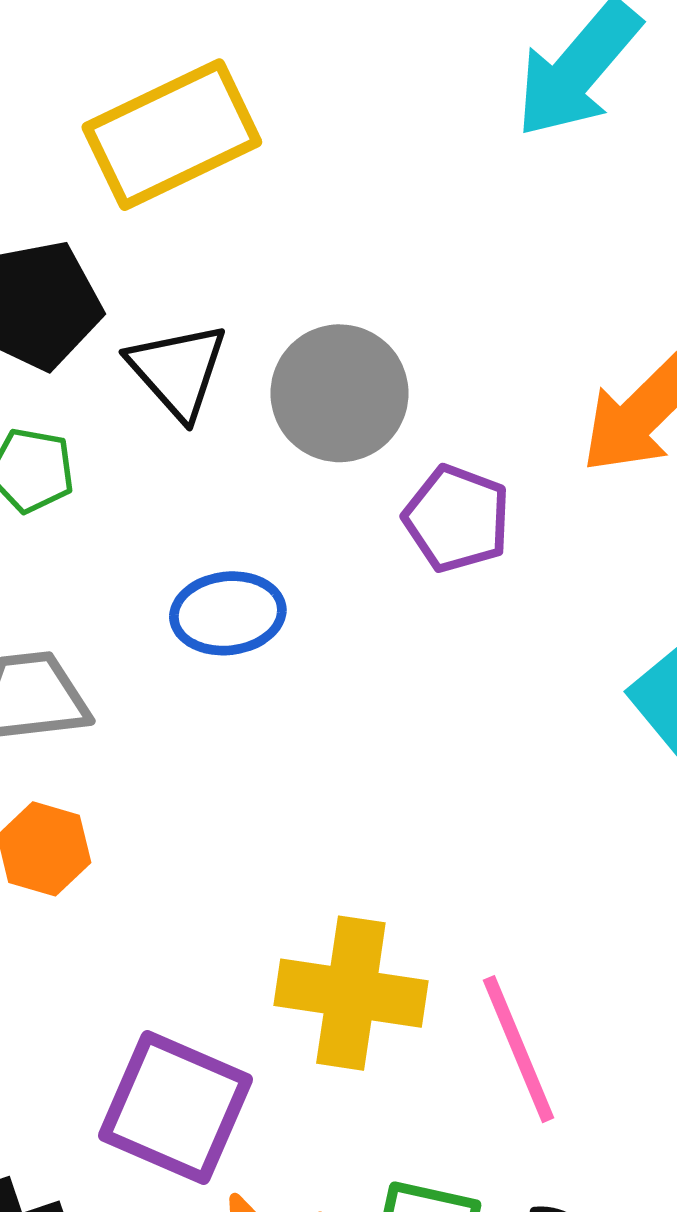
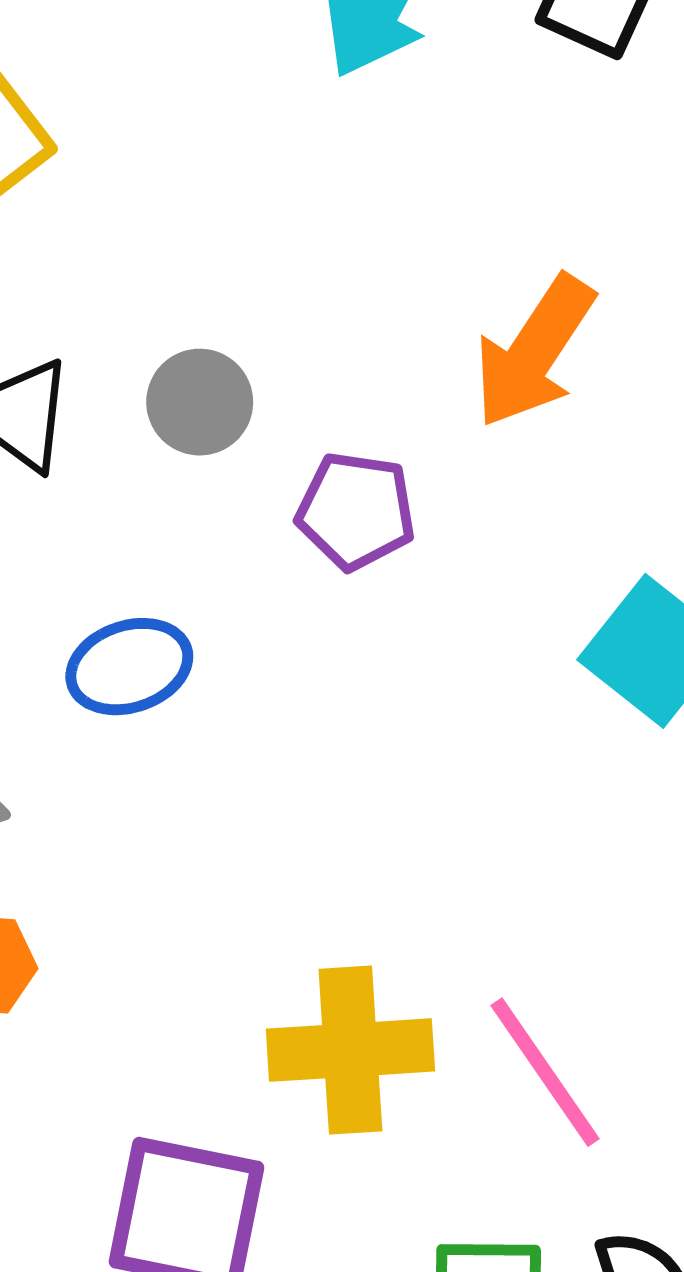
gray circle: (340, 393) -> (200, 402), size x0.7

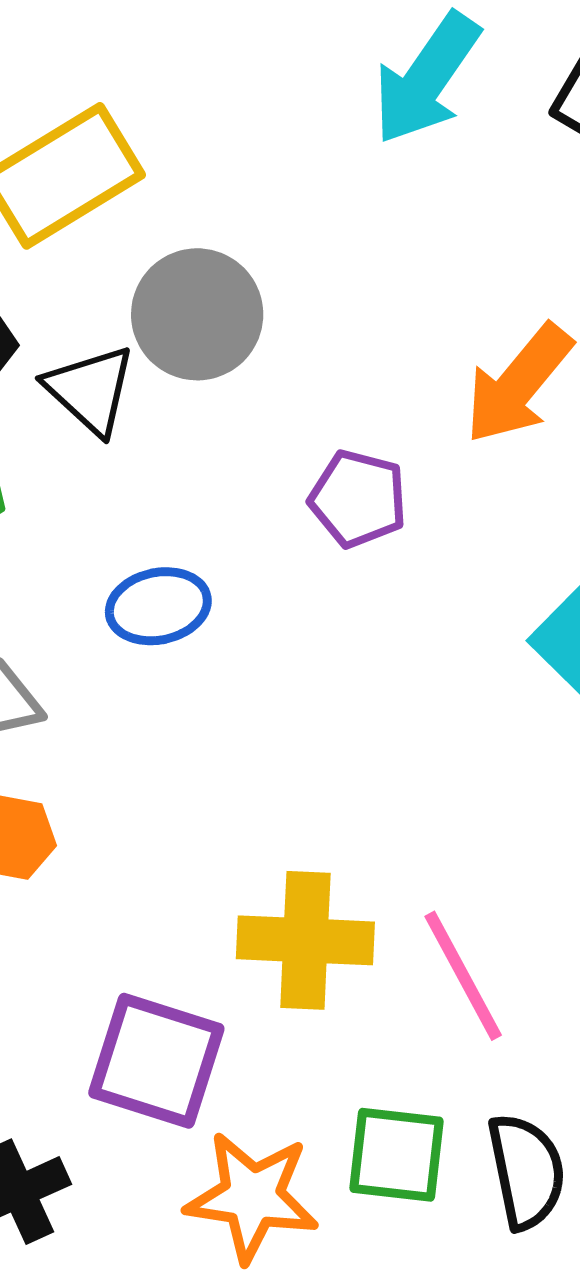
gray circle: (200, 402) -> (197, 314), moved, size x1.5

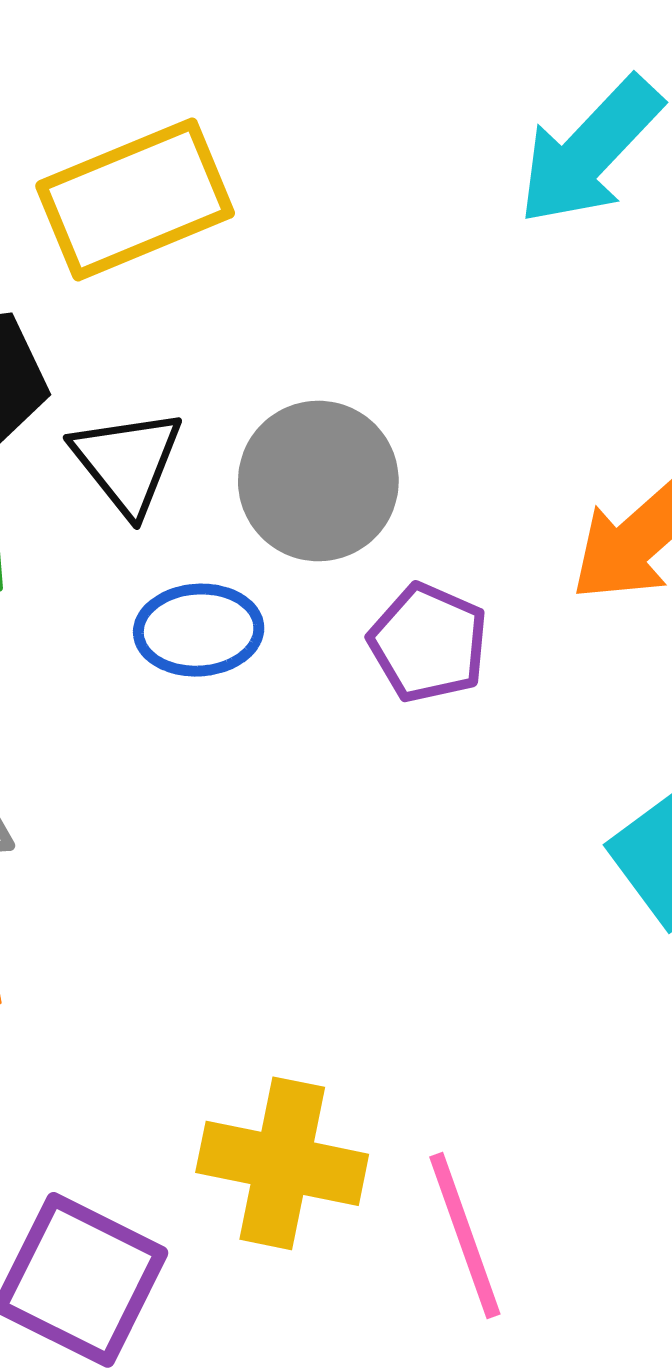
gray circle: (197, 314) -> (318, 481), moved
blue ellipse: (158, 606) -> (199, 630), moved

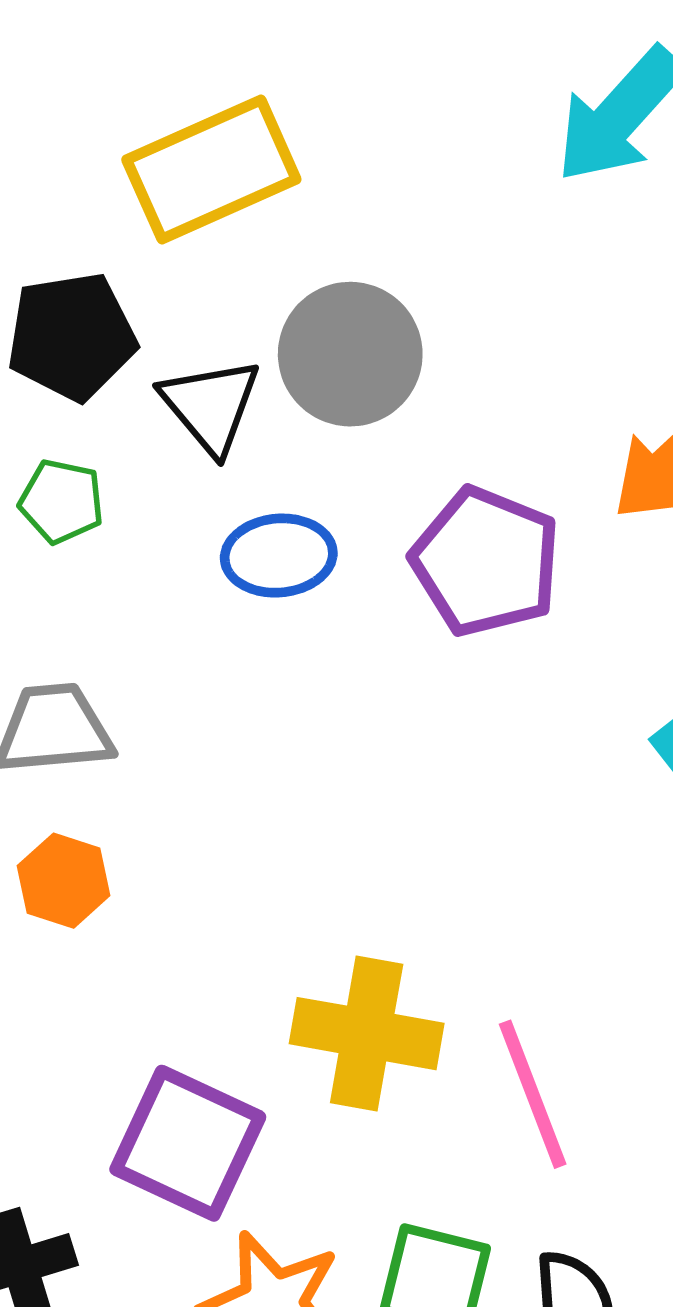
gray circle: (318, 481) -> (350, 354), moved
purple pentagon: (428, 643) -> (486, 562), size x1.4

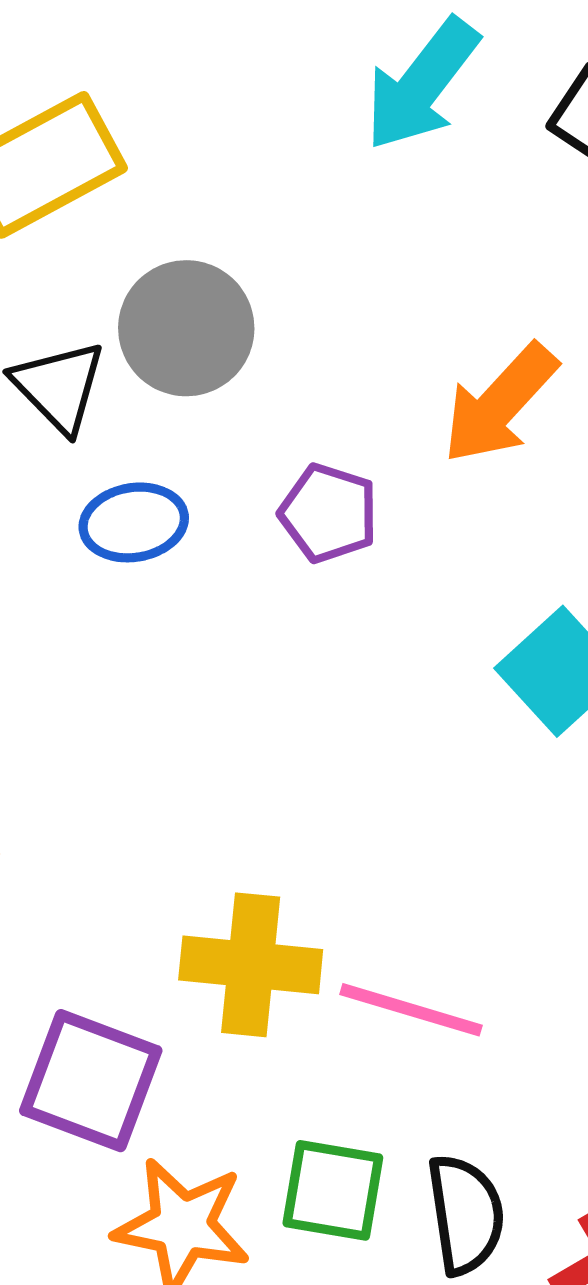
purple pentagon: (486, 562) -> (329, 513), size x0.7
pink line: (533, 1094) -> (411, 1010), turned -48

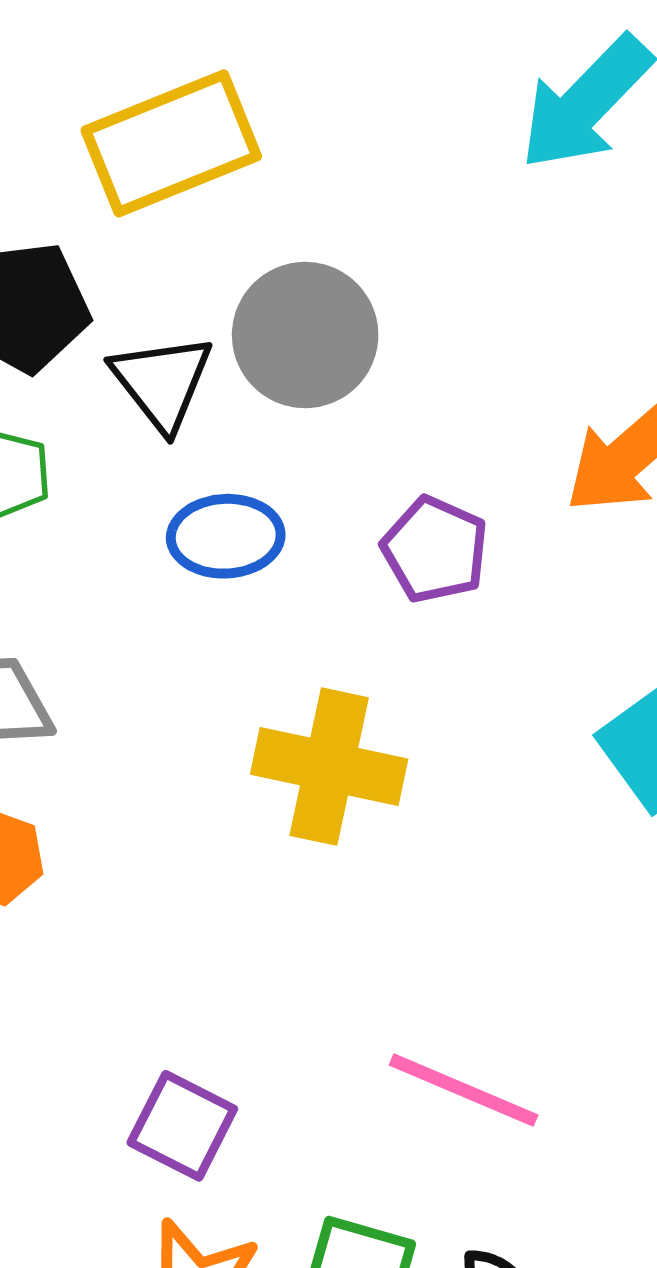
yellow cross: (251, 965) -> (329, 767), moved
purple square: (91, 1081) -> (182, 1126), moved, size x0.7

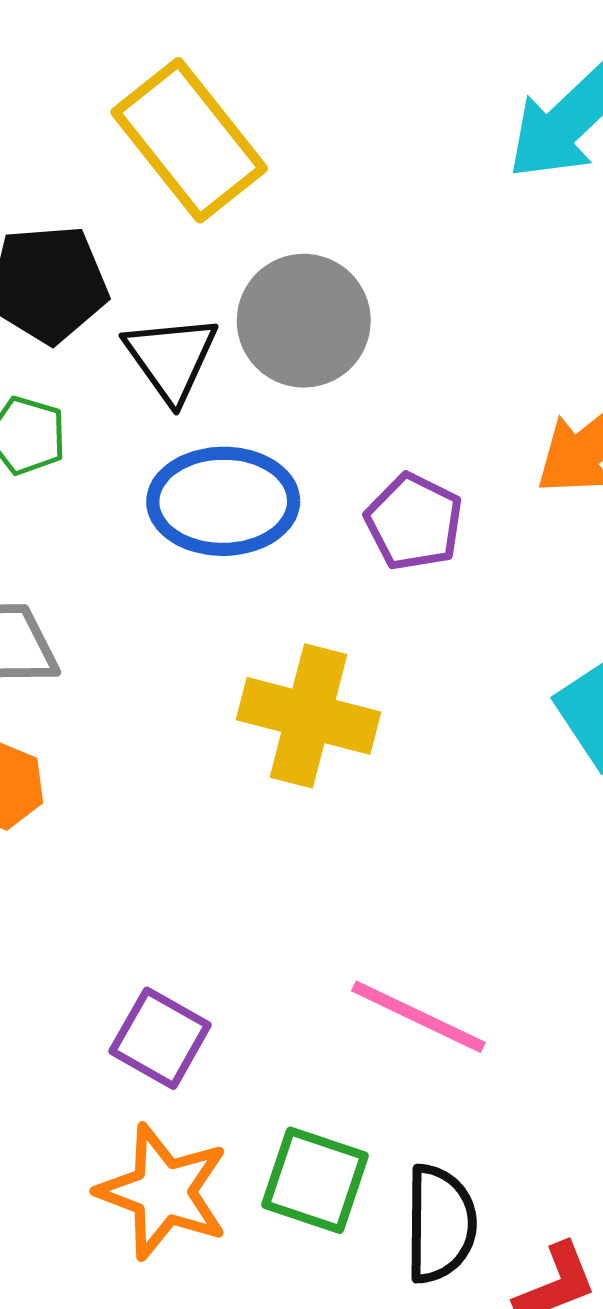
yellow rectangle: (171, 143) -> (189, 140), turned 71
blue ellipse: (226, 536) -> (223, 501), size x1.4

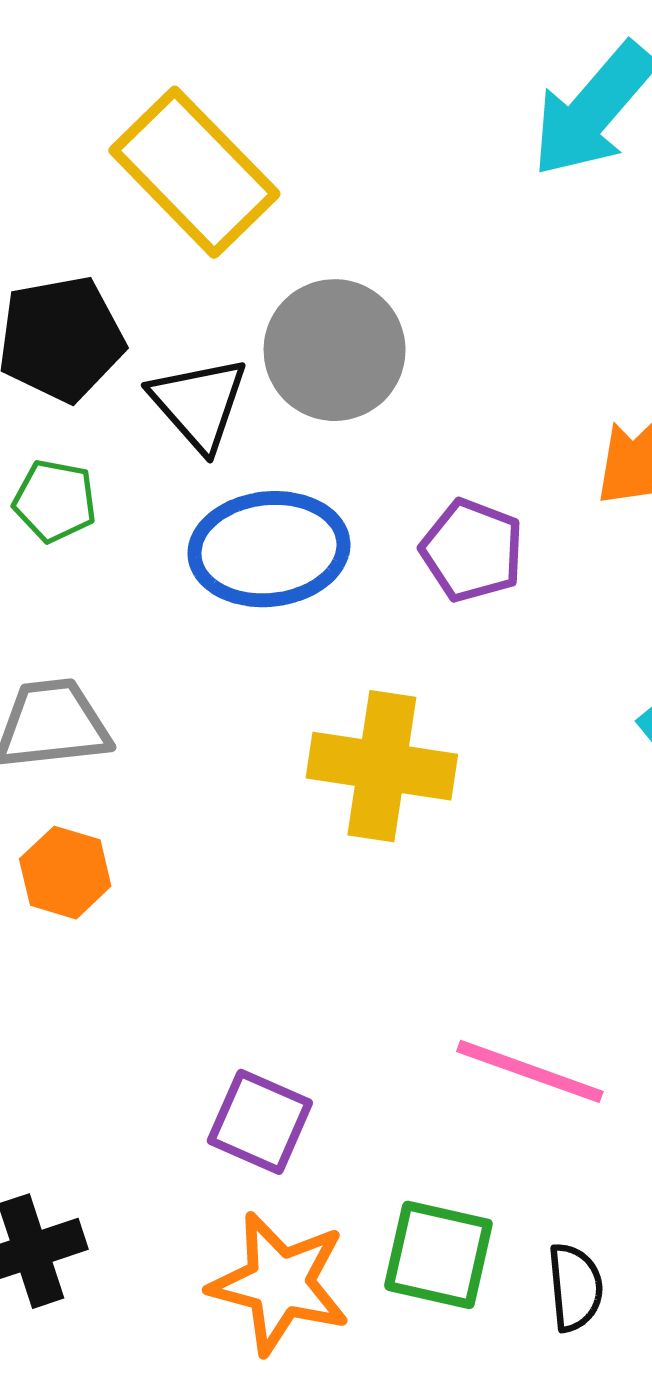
black semicircle: (440, 1224) -> (575, 1287), size x0.7

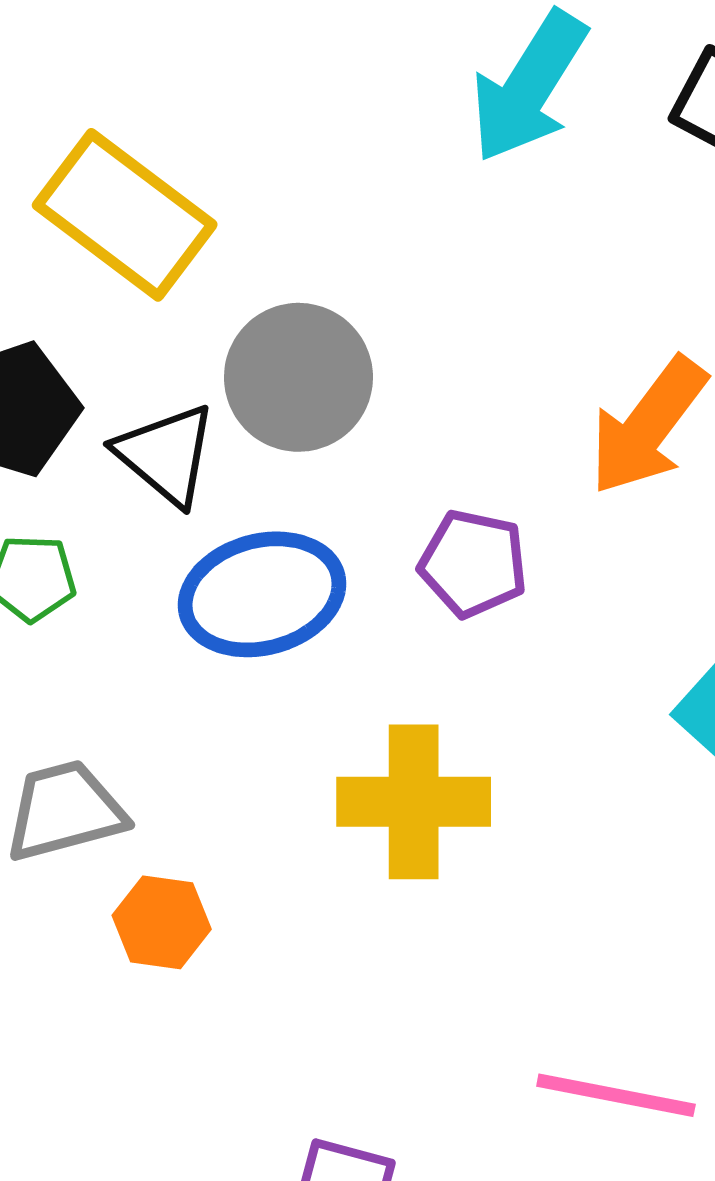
orange hexagon: (65, 873) -> (162, 922), moved

